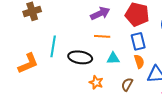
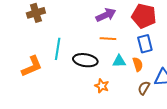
orange semicircle: (139, 61) -> (138, 64), moved
brown semicircle: (127, 84) -> (144, 88), moved

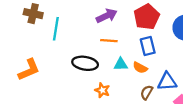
brown cross: (36, 13) -> (33, 14), turned 30
red pentagon: (144, 16) -> (147, 17), turned 30
cyan line: (58, 49) -> (56, 29), moved
orange semicircle: (138, 64) -> (140, 68), turned 136

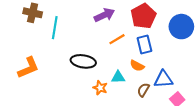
orange line: (109, 41) -> (117, 39), moved, turned -35
cyan triangle: (121, 64) -> (118, 77), moved

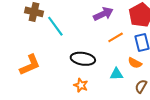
cyan line: (55, 28) -> (55, 26), turned -45
orange star: (100, 88) -> (81, 85), moved

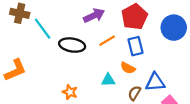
black ellipse: (83, 59) -> (72, 45), moved

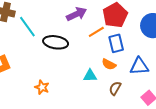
orange line: (107, 41) -> (96, 32), moved
blue triangle: (155, 82) -> (139, 66), moved
orange star: (70, 92) -> (42, 87), moved

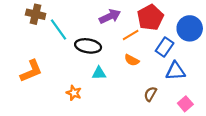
blue rectangle: (116, 43) -> (165, 47), moved, turned 48
orange semicircle: (109, 64) -> (132, 60), moved
cyan triangle: (90, 76) -> (99, 73), moved

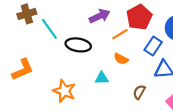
brown cross: (36, 14) -> (27, 14), turned -30
cyan triangle: (99, 73) -> (102, 78), moved
orange star: (74, 93) -> (64, 91), size x1.5

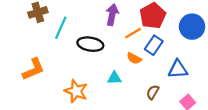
purple arrow: (100, 16) -> (112, 15), turned -54
cyan line: (49, 29) -> (61, 28), turned 60
blue rectangle: (153, 46) -> (154, 45), moved

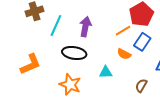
purple arrow: (112, 15) -> (85, 27), moved
black ellipse: (90, 44) -> (74, 53), moved

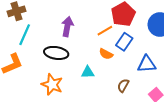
cyan line: (56, 26) -> (25, 35), moved

